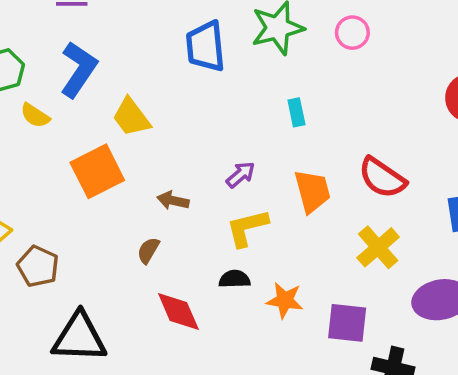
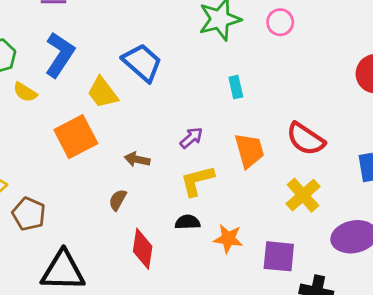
blue trapezoid: (205, 46) -> (142, 63), moved, turned 138
red diamond: (178, 311) -> (143, 249), turned 33

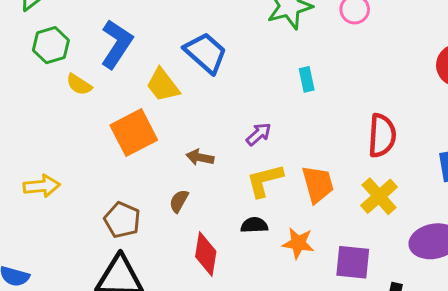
red semicircle: (306, 139) -> (382, 136), turned -120
orange trapezoid: (249, 150) -> (318, 184), moved
brown pentagon: (29, 214) -> (122, 220), moved

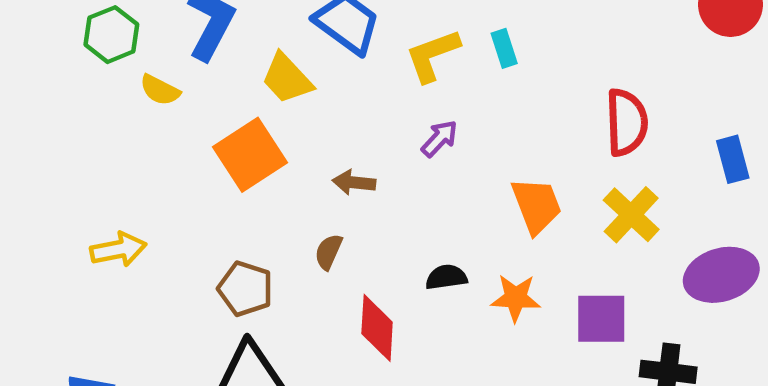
yellow L-shape: (265, 180) -> (432, 55), moved

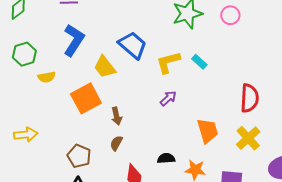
green hexagon: (111, 35) -> (24, 54), moved
cyan rectangle: (504, 48) -> (199, 62), turned -35
yellow semicircle: (160, 90) -> (47, 77), moved, turned -42
brown arrow: (354, 182) -> (117, 116), moved, turned -114

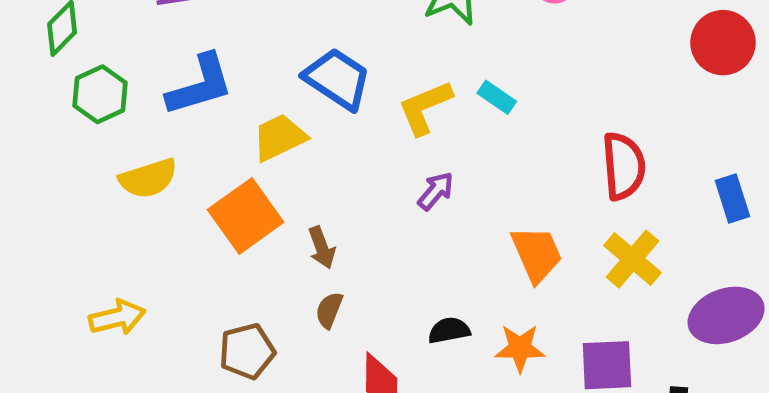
blue L-shape: (74, 40) -> (200, 85), turned 48
green hexagon: (24, 54) -> (100, 94), moved
yellow trapezoid: (105, 67) -> (279, 137), turned 110
yellow semicircle: (47, 77) -> (148, 178), size x1.4
brown pentagon: (79, 156) -> (247, 351), turned -30

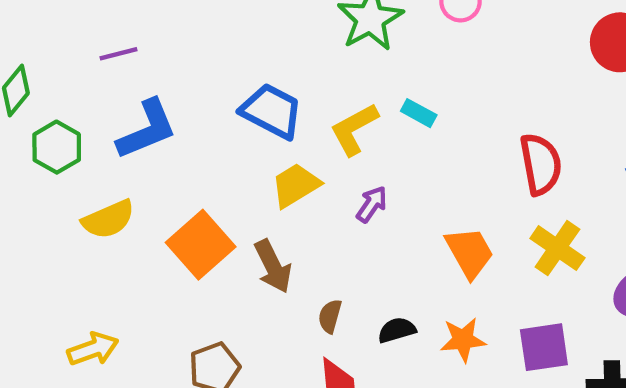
yellow trapezoid: (279, 137) -> (295, 185), moved
brown arrow: (322, 247) -> (273, 266), size x1.4
brown semicircle: (329, 310) -> (330, 316), moved

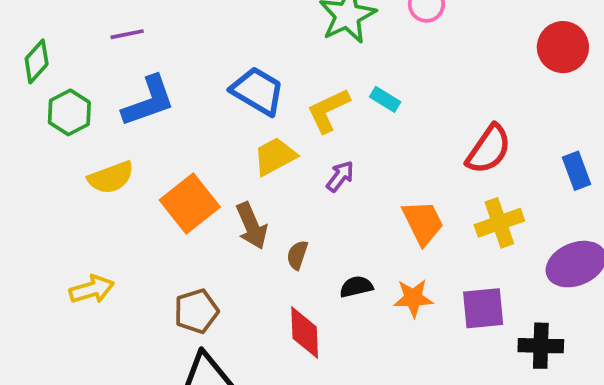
red semicircle: (541, 164) -> (489, 149), turned 42
yellow cross: (557, 248) -> (499, 223), turned 33
brown semicircle: (330, 316) -> (297, 255), moved

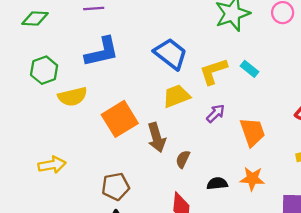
green diamond: (37, 61) -> (35, 19), turned 44
green hexagon: (69, 112) -> (44, 70), moved
orange trapezoid: (423, 223) -> (252, 132), moved
orange star: (413, 298) -> (252, 179), moved

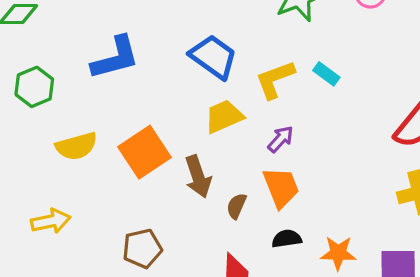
yellow semicircle: (73, 97) -> (76, 146), moved
orange trapezoid: (252, 132) -> (281, 187), moved
orange star: (252, 179) -> (338, 253), moved

